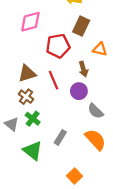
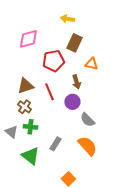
green cross: (33, 119) -> (30, 127), turned -32

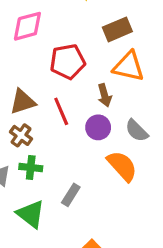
brown rectangle: (74, 43) -> (117, 29), moved, turned 42
orange triangle: (91, 64) -> (129, 66), size x1.5
gray semicircle: (87, 120) -> (137, 131), moved
orange semicircle: (87, 146) -> (122, 166), moved

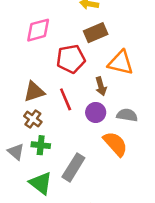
brown rectangle: (117, 29) -> (96, 33), moved
gray semicircle: (137, 131) -> (127, 115), turned 144
gray rectangle: (71, 195) -> (73, 167), size x1.5

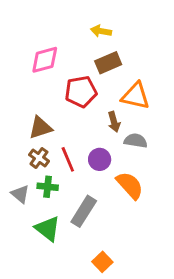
red line: (66, 99) -> (68, 159), moved
purple circle: (96, 112) -> (100, 159), moved
gray semicircle: (127, 115) -> (136, 141), moved

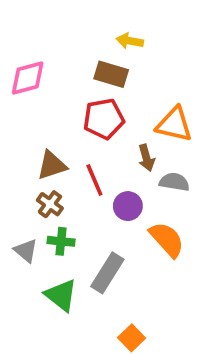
pink diamond: (45, 60) -> (28, 78), moved
brown rectangle: (108, 63) -> (111, 74), moved, turned 40
red line: (68, 159) -> (94, 180), moved

